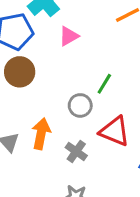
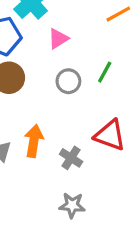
green line: (104, 84) -> (105, 72), moved
gray circle: (80, 105) -> (68, 81), moved

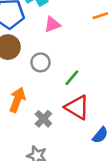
green line: (105, 72) -> (72, 78), moved
gray circle: (68, 81) -> (41, 62), moved

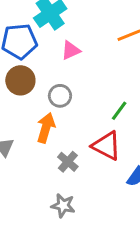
green line: (72, 78) -> (119, 111), moved
orange arrow: (17, 100) -> (46, 128), moved

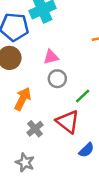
pink triangle: (71, 50) -> (51, 57), moved
gray circle: (60, 96) -> (57, 79), moved

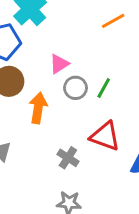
green line: (83, 96) -> (104, 88), moved
orange arrow: (23, 99) -> (38, 108), moved

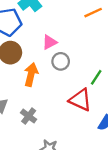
green line: (104, 88) -> (96, 77), moved
gray cross: (68, 158) -> (29, 116), moved

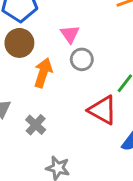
pink triangle: (50, 42) -> (70, 34), turned -42

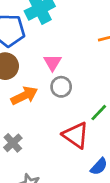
orange arrow: (43, 73) -> (24, 96), turned 40

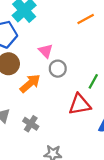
red triangle: (76, 135) -> (80, 104), turned -30

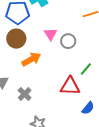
gray circle: (58, 69) -> (68, 41), moved

